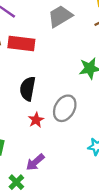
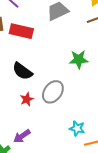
black semicircle: (28, 89) -> (22, 71), turned -70

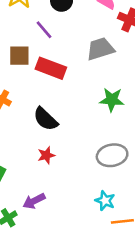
green star: (79, 59) -> (112, 100), moved
gray ellipse: (53, 92) -> (112, 155), moved, turned 35

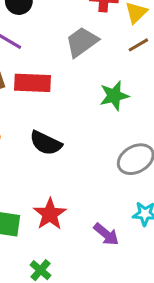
red star: (46, 155) -> (50, 214), moved, size x1.5
purple arrow: (34, 201) -> (106, 234), moved, turned -95

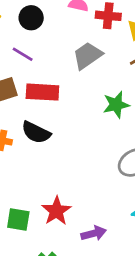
black semicircle: (46, 143) -> (36, 132), moved
purple arrow: (106, 234) -> (94, 233), moved, turned -55

